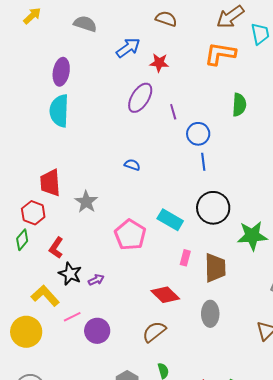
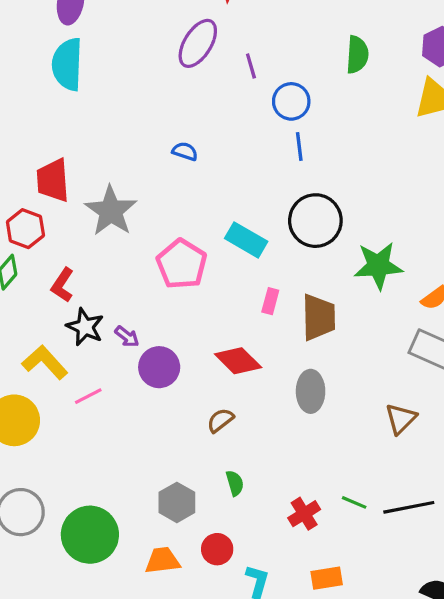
gray star: (86, 202) -> (111, 211), size x1.4
purple arrow: (96, 280) -> (127, 337), turned 63
purple circle: (97, 331) -> (159, 367), moved
brown semicircle: (154, 332) -> (220, 420), size x0.7

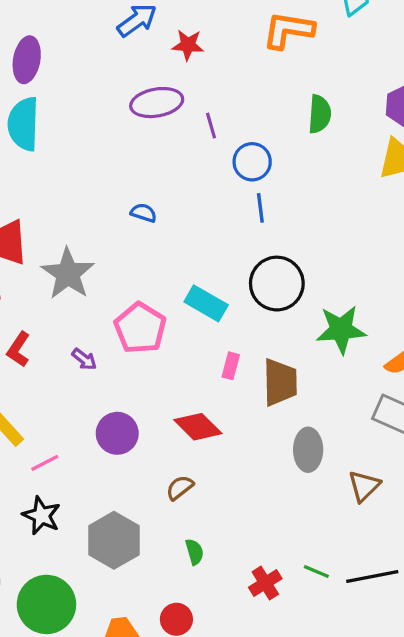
purple ellipse: (198, 43) -> (157, 103), turned 48
black star: (85, 327) -> (42, 516), moved
purple arrow: (127, 337) -> (84, 359), moved
gray ellipse: (311, 391) -> (308, 450), moved
gray hexagon: (177, 502) -> (114, 540), moved, size x1.4

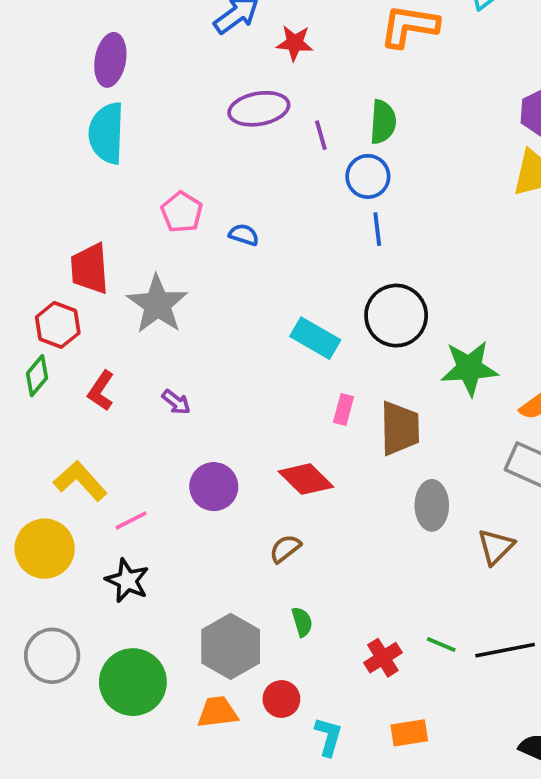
green semicircle: (320, 114) -> (383, 122), moved
pink pentagon: (140, 328) -> (182, 212), moved, size x0.7
gray hexagon: (114, 540) -> (231, 646), moved

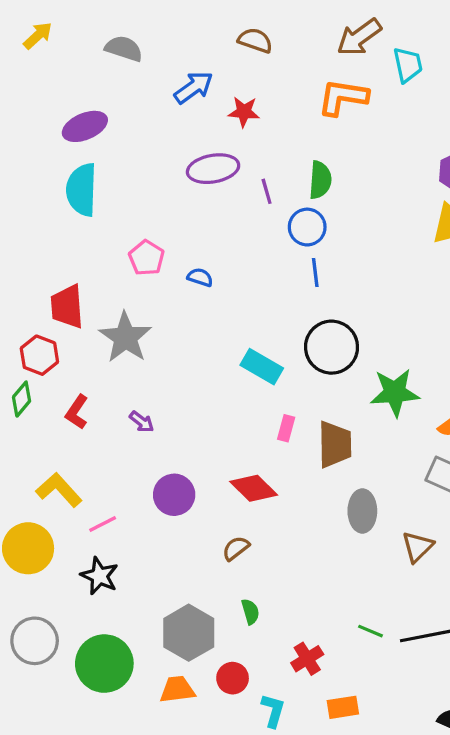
purple ellipse: (110, 60) -> (85, 126), turned 57
red cross: (383, 658) -> (307, 659), moved

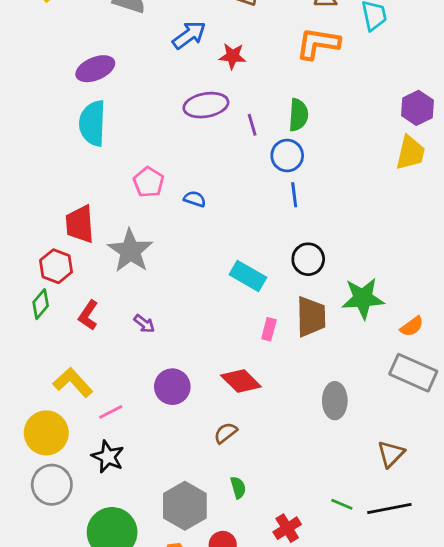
black circle: (332, 347) -> (308, 259), size x0.7
brown trapezoid: (335, 444) -> (311, 317), moved
brown triangle: (418, 547) -> (391, 454), moved
gray circle: (35, 641) -> (52, 485), moved

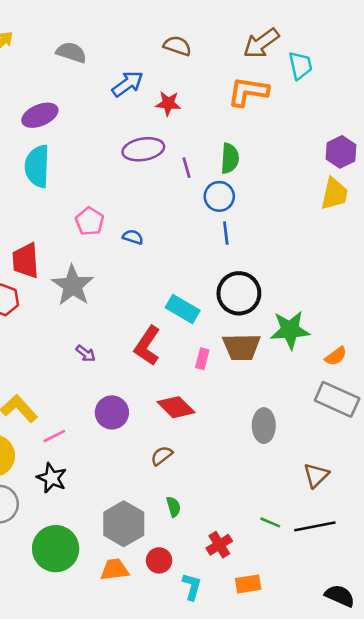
black circle: (308, 259) -> (239, 293), size x1.4
red L-shape: (88, 315) -> (147, 346), moved, size x1.4
brown trapezoid: (311, 317) -> (242, 347), turned 90

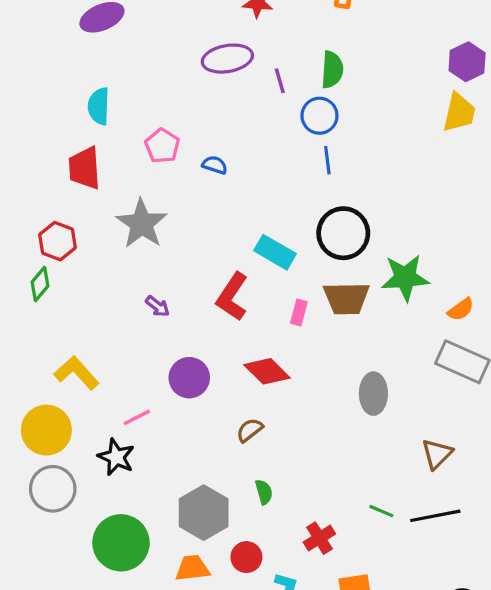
cyan semicircle: (37, 166) -> (99, 106), moved, size x0.7
red trapezoid: (25, 261) -> (84, 168), moved
pink line: (54, 436) -> (137, 417), moved

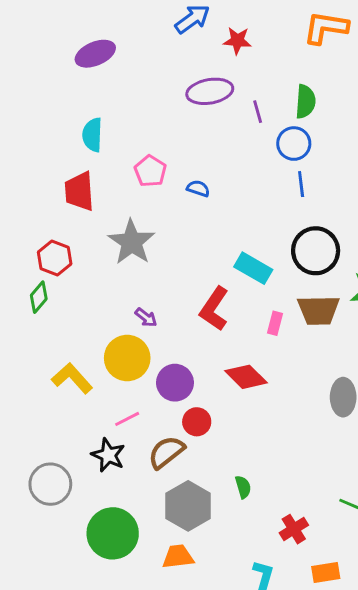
yellow circle: (46, 430) -> (127, 358), moved
brown semicircle: (250, 430) -> (166, 452), moved, size x1.5
red circle: (246, 557) -> (197, 422), moved

